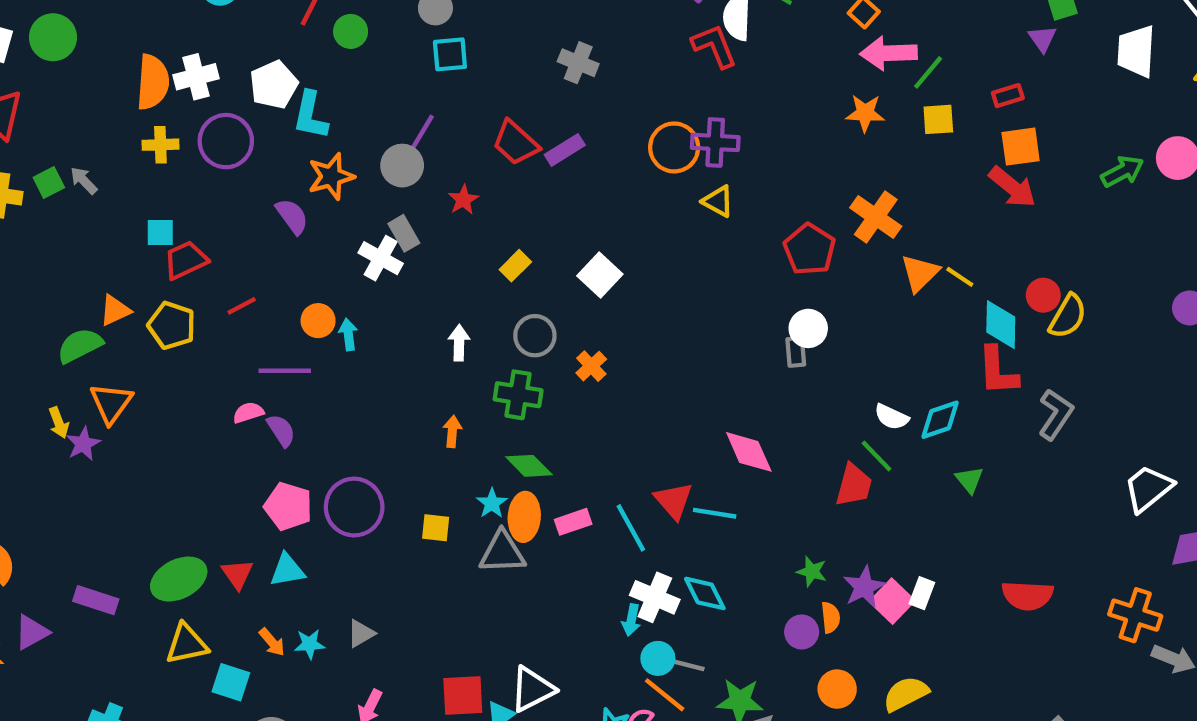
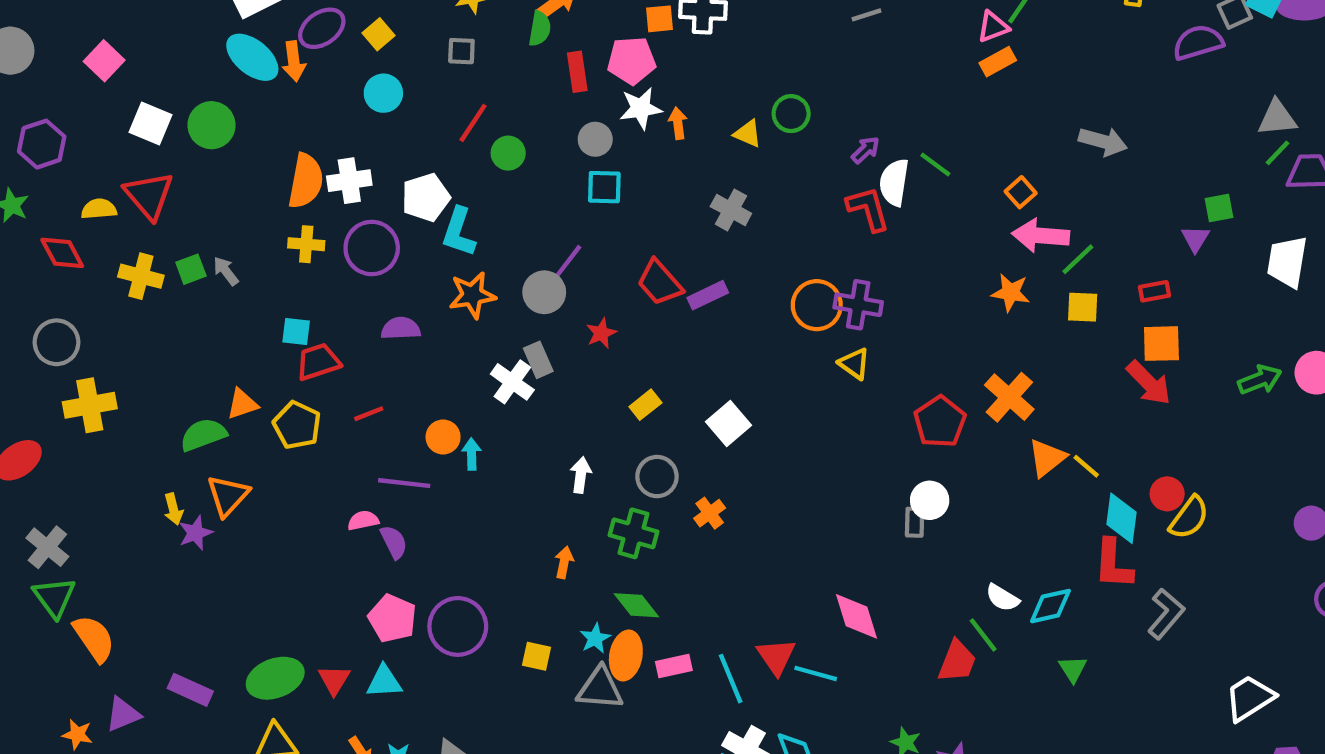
purple semicircle: (292, 216) -> (401, 328), moved, turned -63

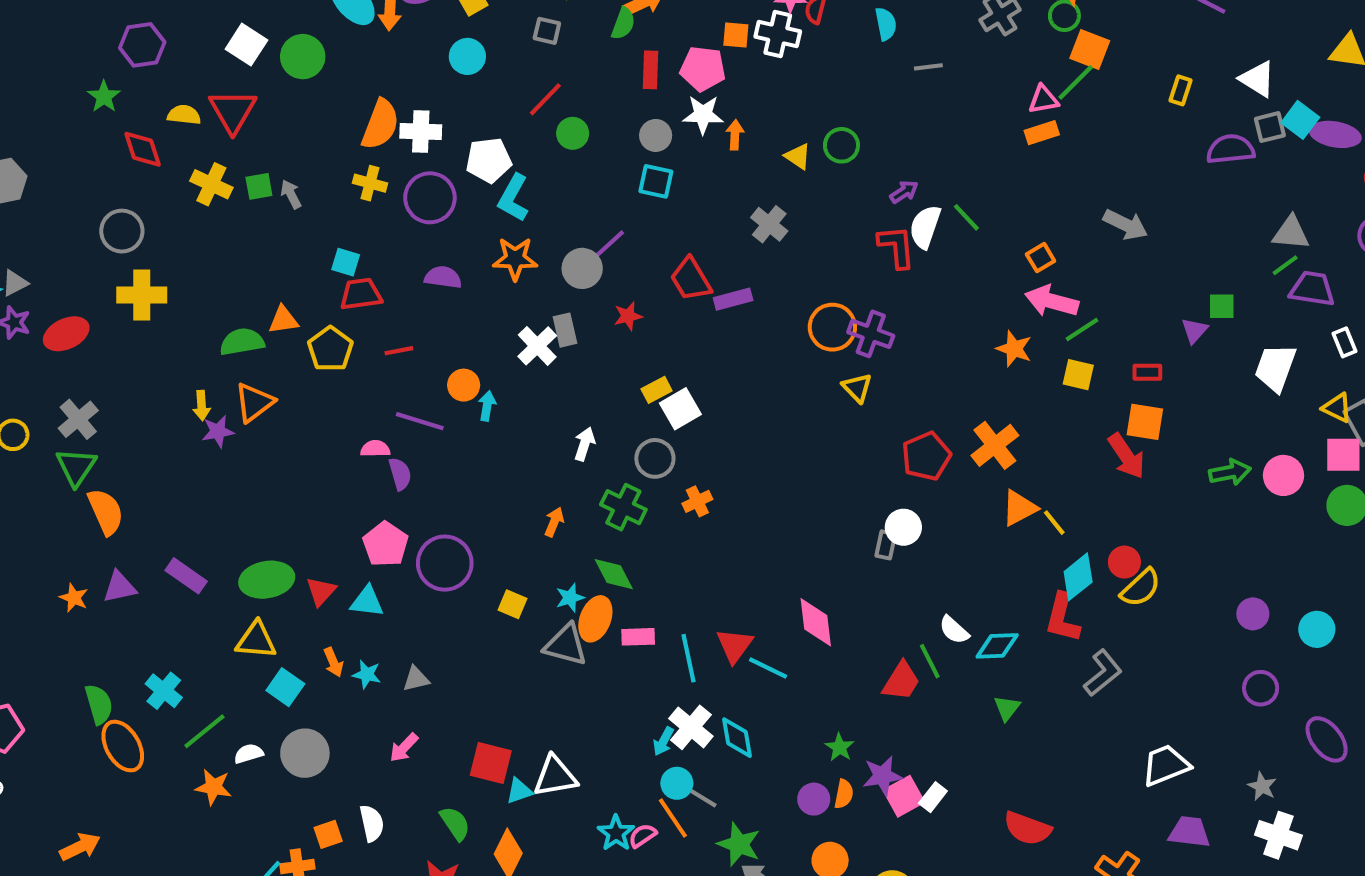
white square: (728, 424) -> (680, 409), moved
cyan diamond: (1122, 518) -> (1078, 577), turned 33

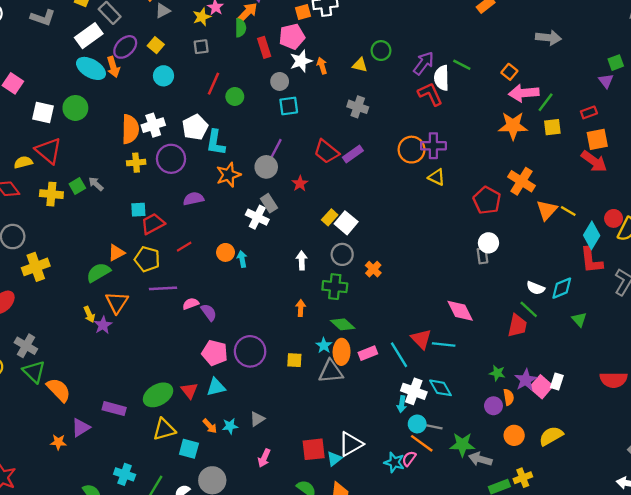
purple arrow: (904, 192) -> (424, 63), size x1.5
orange star: (1014, 349) -> (513, 126), size x1.4
purple line: (420, 421) -> (163, 288), moved

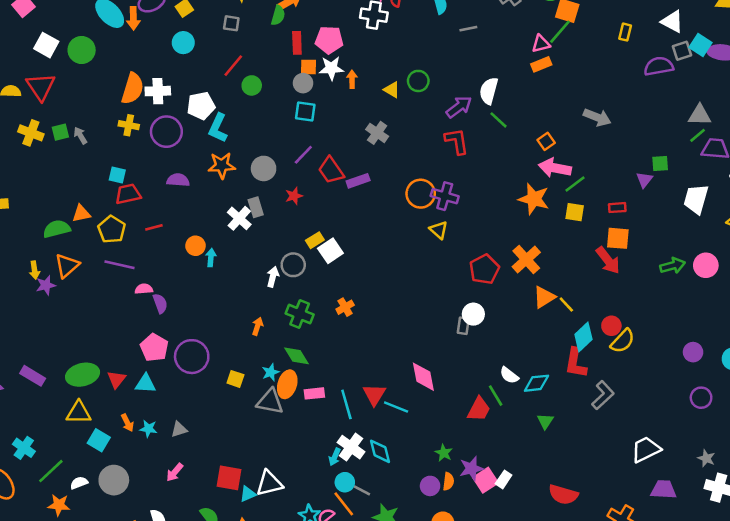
orange square: (303, 12) -> (309, 67), moved
white semicircle: (442, 78) -> (489, 91), moved
purple line: (276, 149) -> (303, 155), moved
gray circle: (342, 254) -> (293, 265), moved

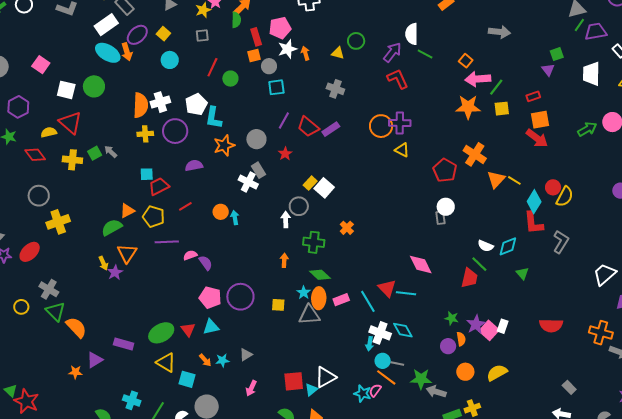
orange square: (309, 67) -> (254, 55), moved
yellow triangle: (79, 413) -> (166, 362), turned 45

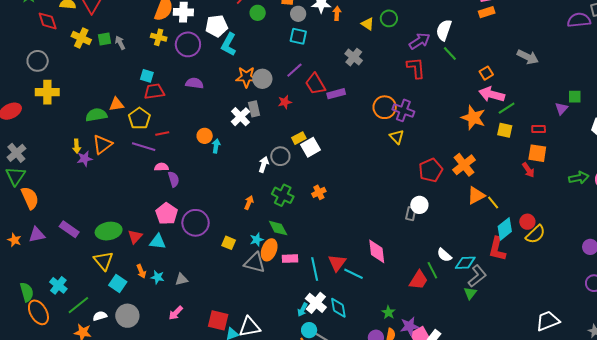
red arrow: (537, 138) -> (528, 170), size x0.7
orange star: (224, 145) -> (246, 77), moved
red line: (185, 206) -> (162, 134), moved
gray L-shape: (561, 242) -> (477, 276), moved

